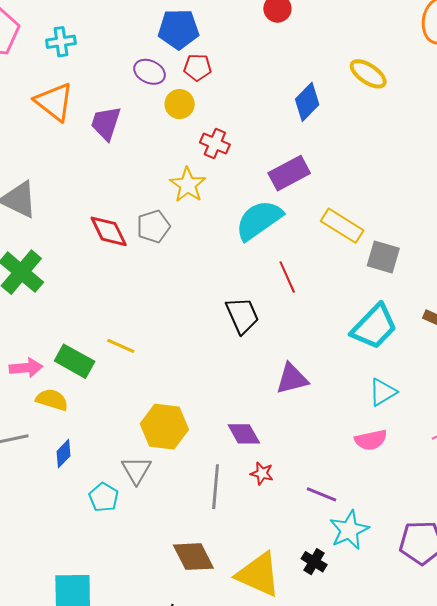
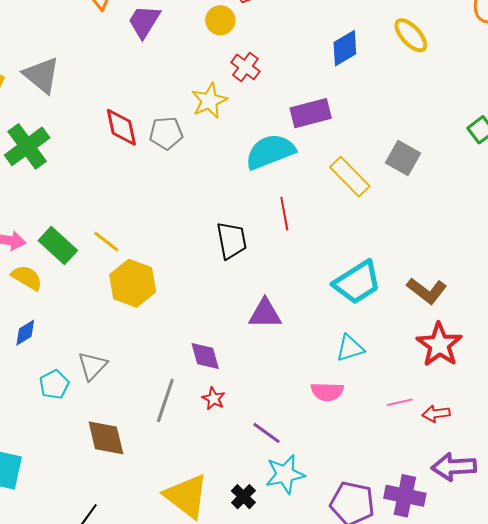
gray square: (383, 257) -> (403, 158), moved
yellow hexagon: (164, 427) -> (133, 283), moved
brown diamond: (193, 557) -> (106, 438), moved

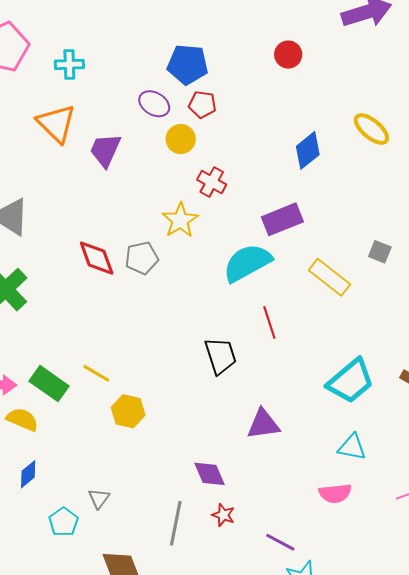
gray square: (403, 158) -> (380, 252), size x0.7
yellow hexagon: (133, 283) -> (128, 411), size x0.7
cyan triangle: (350, 348) -> (352, 447), turned 36
gray triangle: (92, 366) -> (99, 498), size x0.7

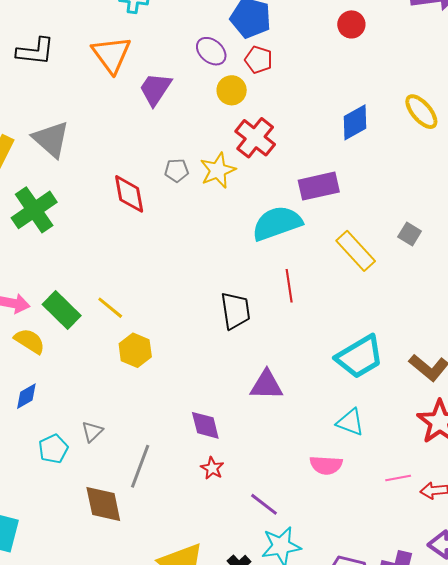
red cross: (212, 182) -> (255, 138), size x1.4
gray pentagon: (142, 258) -> (177, 170), moved, size x0.7
gray line: (176, 523) -> (140, 466), moved

